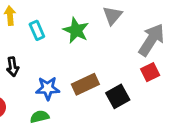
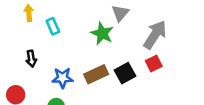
green star: (76, 30) -> (102, 33), moved
black square: (118, 96) -> (125, 73), moved

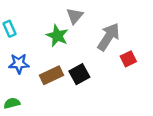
red square: (154, 63) -> (128, 59), moved
blue star: (62, 78) -> (19, 64), moved

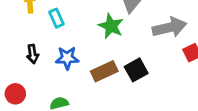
gray arrow: (109, 37) -> (169, 27), turned 44

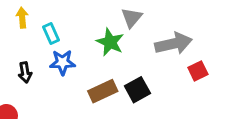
blue star: (67, 58) -> (62, 62), moved

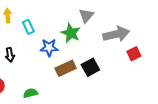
blue star: (62, 62) -> (49, 48), moved

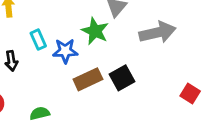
cyan rectangle: (28, 27) -> (38, 40), moved
red square: (134, 54) -> (190, 93), moved, turned -32

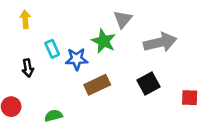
black square: (122, 78) -> (149, 83), moved
red square: (190, 93) -> (190, 98), turned -30

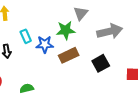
green star: (104, 41) -> (66, 30), turned -30
brown rectangle: (97, 85) -> (69, 55), moved

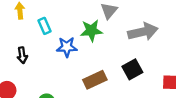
cyan rectangle: (26, 36) -> (44, 26), moved
brown rectangle: (69, 55) -> (95, 80), moved

